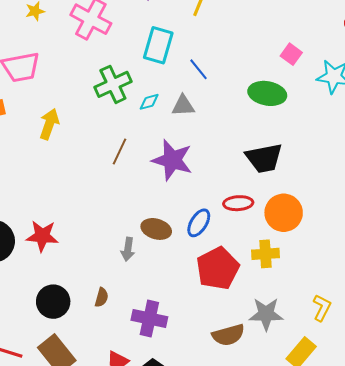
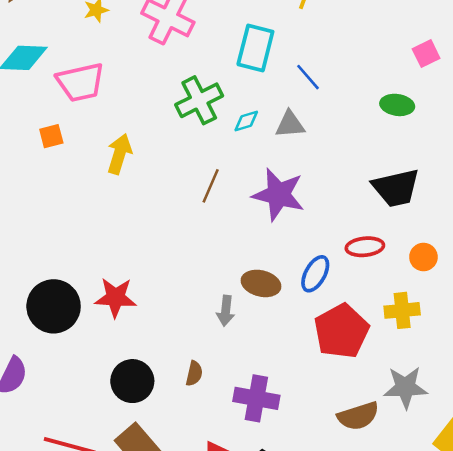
pink square: (291, 54) -> (426, 54), turned 30
green ellipse: (267, 93) -> (397, 105), size x0.7
orange circle: (284, 213) -> (423, 257), size x0.6

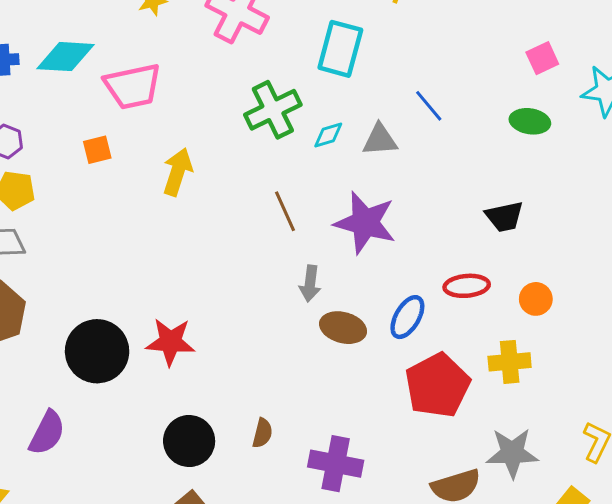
blue line: (308, 77) -> (429, 106), moved
green ellipse: (397, 105) -> (530, 121), moved
brown line: (211, 186) -> (285, 211), turned -48
black trapezoid: (396, 188) -> (504, 217), size x0.7
gray arrow: (226, 311) -> (310, 284), moved

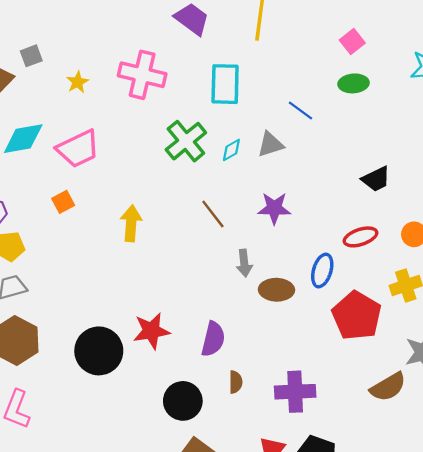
pink square: (542, 58) -> (352, 42), moved
green ellipse: (530, 121) -> (354, 83), moved
yellow arrow: (178, 172) -> (131, 223), moved
purple star: (365, 223) -> (274, 208), size x0.7
purple semicircle: (47, 433) -> (213, 339), moved

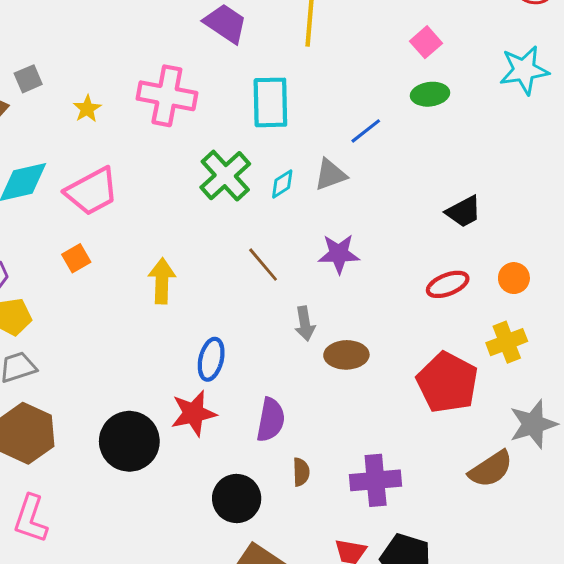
blue line: (300, 111) -> (366, 131), turned -72
blue ellipse: (322, 271) -> (211, 359), moved

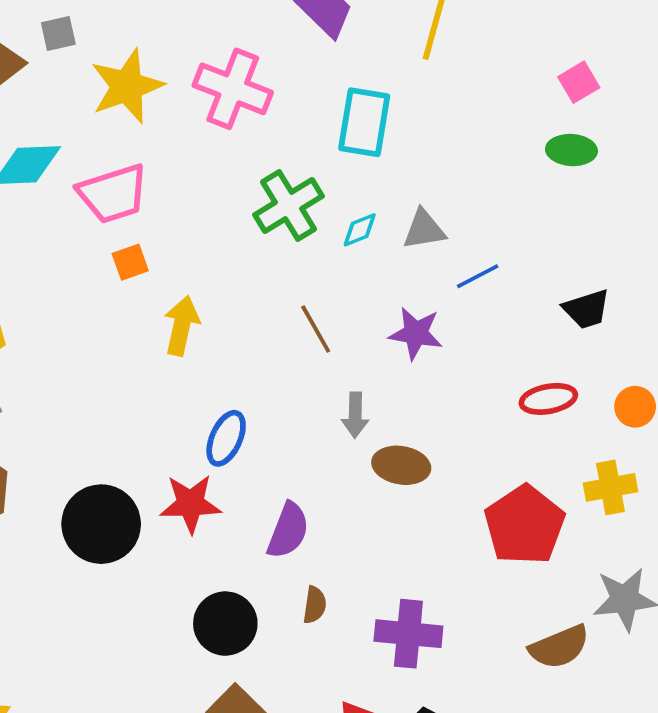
yellow star: (87, 109) -> (127, 86), size x2.0
blue line: (366, 131) -> (478, 276), moved
orange square: (76, 258) -> (130, 262), moved

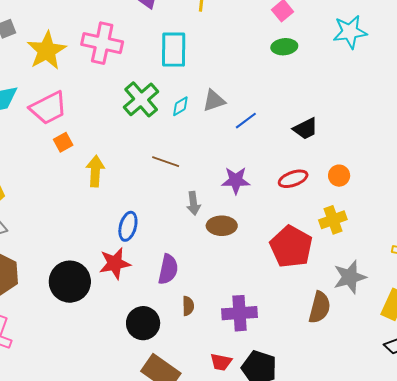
brown line: (316, 329) -> (166, 162), turned -32
purple star: (416, 333) -> (236, 180), moved
brown semicircle: (559, 647) -> (320, 307), turned -44

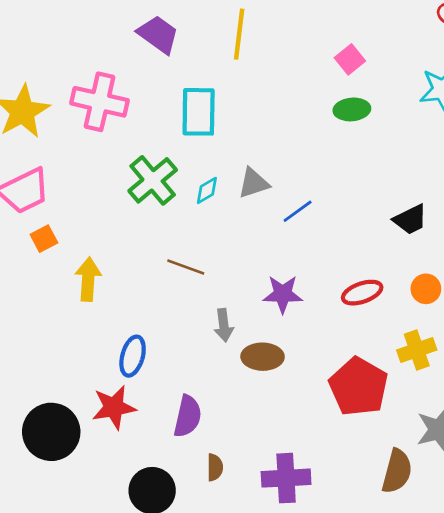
black trapezoid: (305, 129) -> (410, 220), moved

